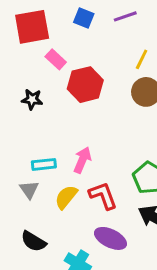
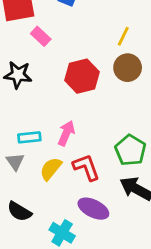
red hexagon: (85, 85) -> (82, 76), moved
black star: (32, 99) -> (18, 75), size x1.4

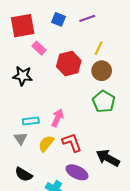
red hexagon: (82, 76) -> (69, 64), moved
green pentagon: (130, 150) -> (104, 102), moved

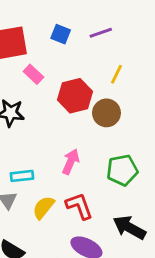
brown circle: (102, 71) -> (106, 113), moved
green pentagon: (104, 102) -> (122, 170), moved, turned 30
pink arrow: (57, 118) -> (71, 162), moved

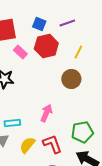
red hexagon: (75, 96) -> (46, 46), moved
green pentagon: (122, 170) -> (82, 132), moved

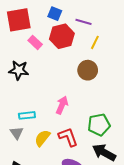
purple line: (67, 23) -> (84, 22), moved, turned 35

